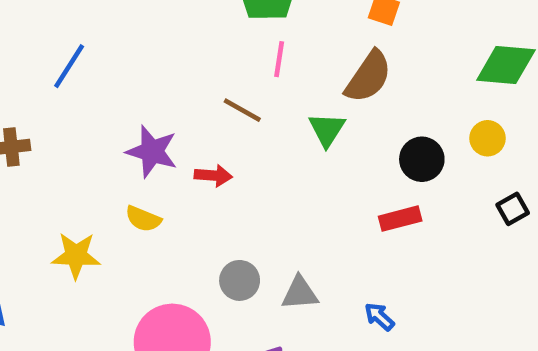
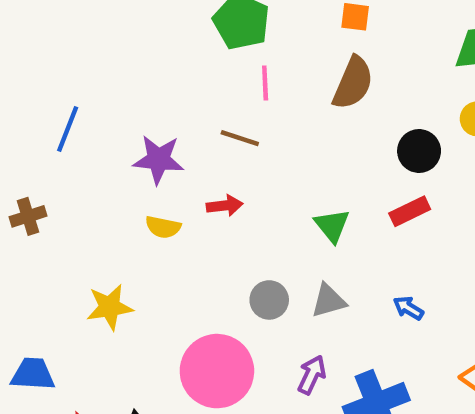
green triangle: (327, 130) -> (332, 226), moved
purple star: (152, 151) -> (159, 159), moved
yellow semicircle: (143, 219) -> (163, 227), moved

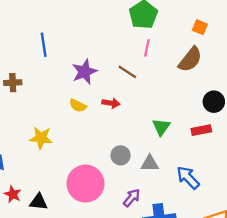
blue line: (68, 129) -> (44, 45), turned -45
purple star: (159, 159) -> (84, 72), turned 30
blue arrow: (408, 308) -> (188, 178), size x1.6

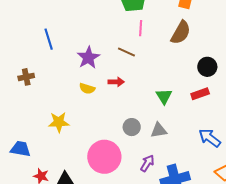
blue arrow: (188, 178) -> (210, 138), moved

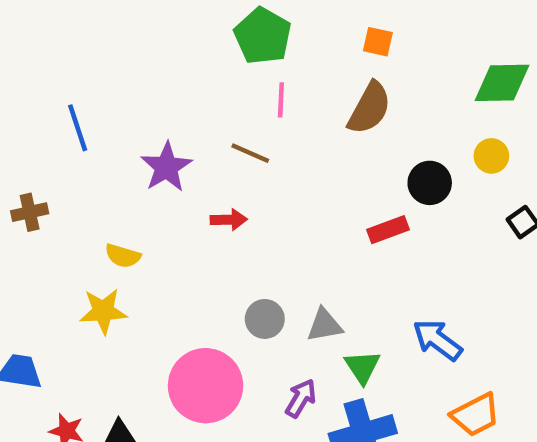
yellow semicircle: (87, 89) -> (123, 256), moved
red rectangle: (200, 94) -> (388, 230), moved
green triangle: (164, 96) -> (362, 367), moved

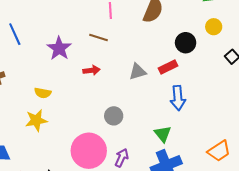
gray triangle: (325, 325) -> (138, 72), moved
blue arrow: (437, 340) -> (178, 98), moved, turned -125
purple arrow: (301, 398) -> (122, 158), moved

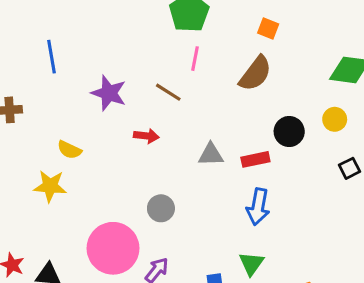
purple star: (59, 48) -> (109, 93), turned -30
green triangle: (163, 134) -> (251, 264), moved

